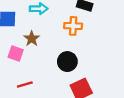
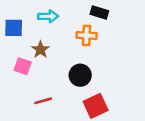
red line: (25, 85) -> (43, 101), moved

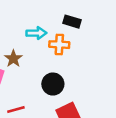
cyan arrow: (48, 16) -> (36, 33), moved

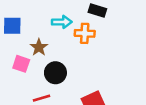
black circle: (53, 84) -> (55, 73), moved

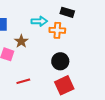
black circle: (55, 73) -> (60, 61), moved

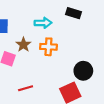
orange cross: (57, 30) -> (48, 47), moved
black circle: (60, 61) -> (83, 71), moved

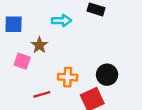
orange cross: (48, 47) -> (68, 77), moved

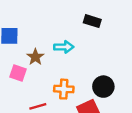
cyan arrow: (62, 21) -> (64, 47), moved

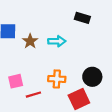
brown star: (35, 57) -> (30, 41), moved
pink square: (18, 73) -> (16, 81), moved, turned -32

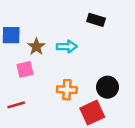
pink square: (16, 81) -> (25, 69), moved
red line: (33, 95) -> (16, 105), moved

